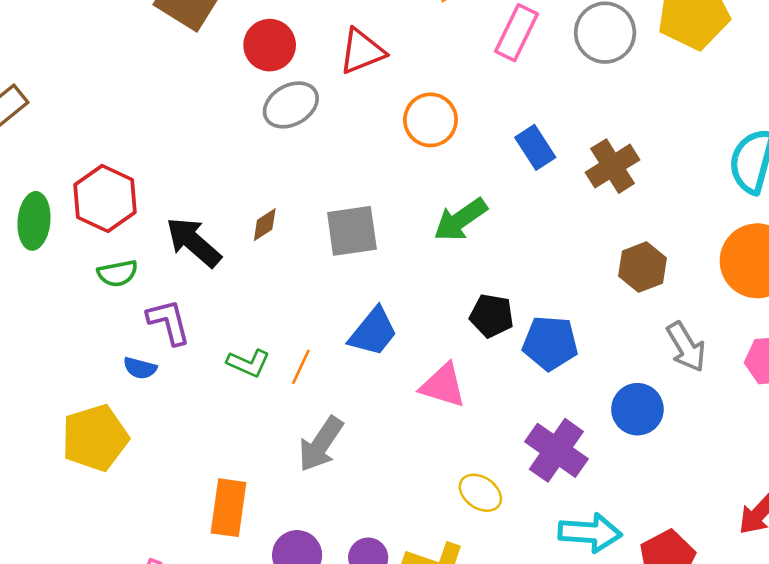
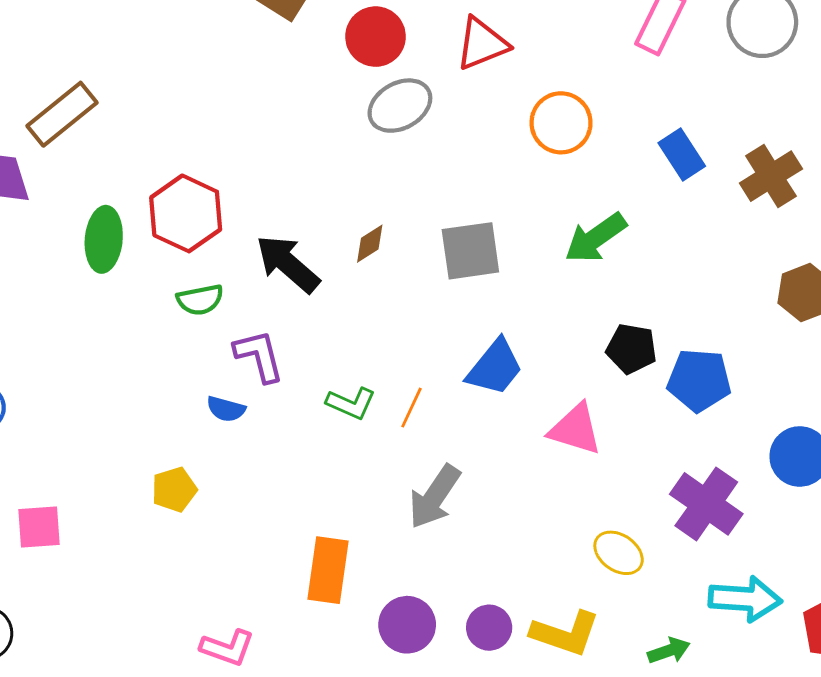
yellow pentagon: (95, 438) -> (174, 490), size x0.6

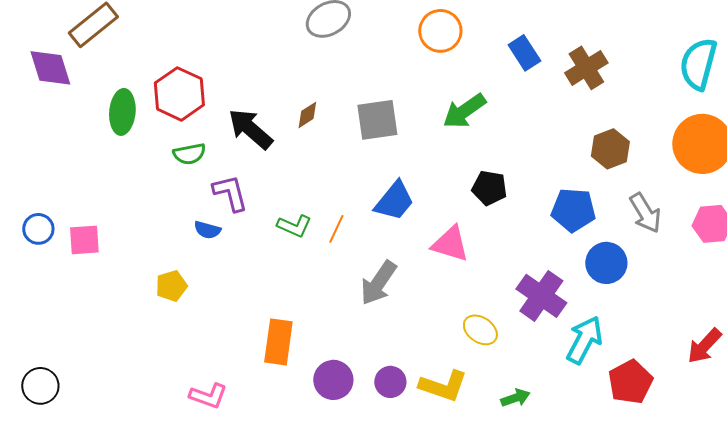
blue pentagon: (699, 380) -> (573, 210), moved
gray arrow: (434, 497) -> (378, 283), moved
pink square: (39, 527) -> (84, 240), moved
cyan arrow: (745, 599) -> (584, 340), moved, turned -66

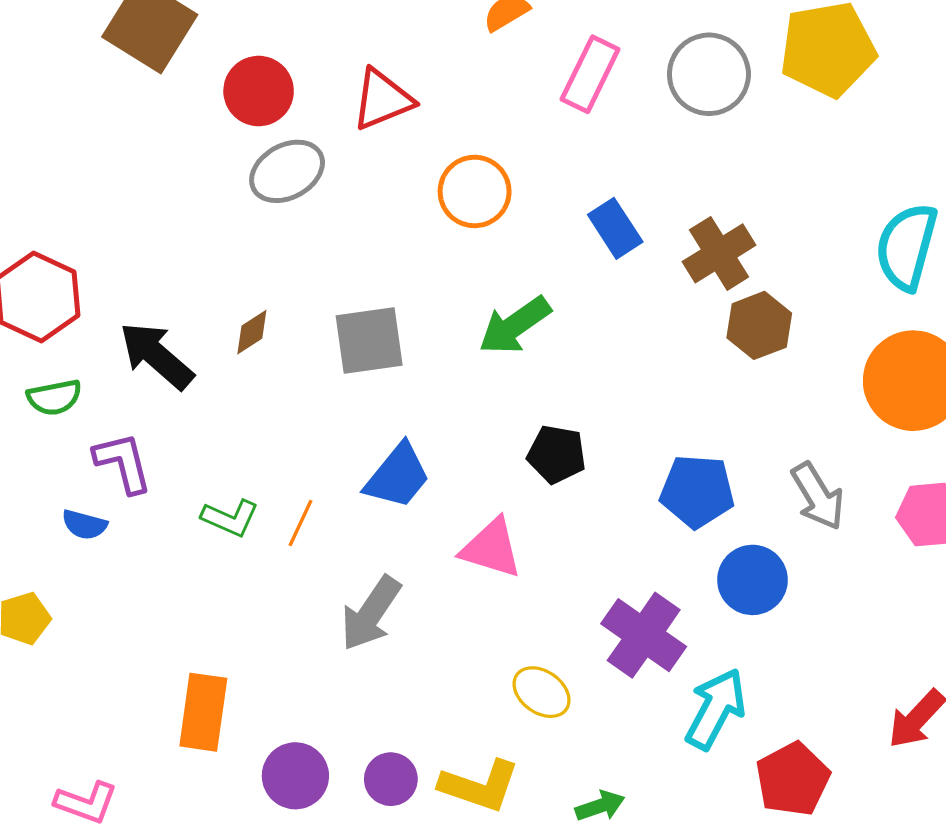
brown hexagon: (610, 149) -> (759, 325), moved

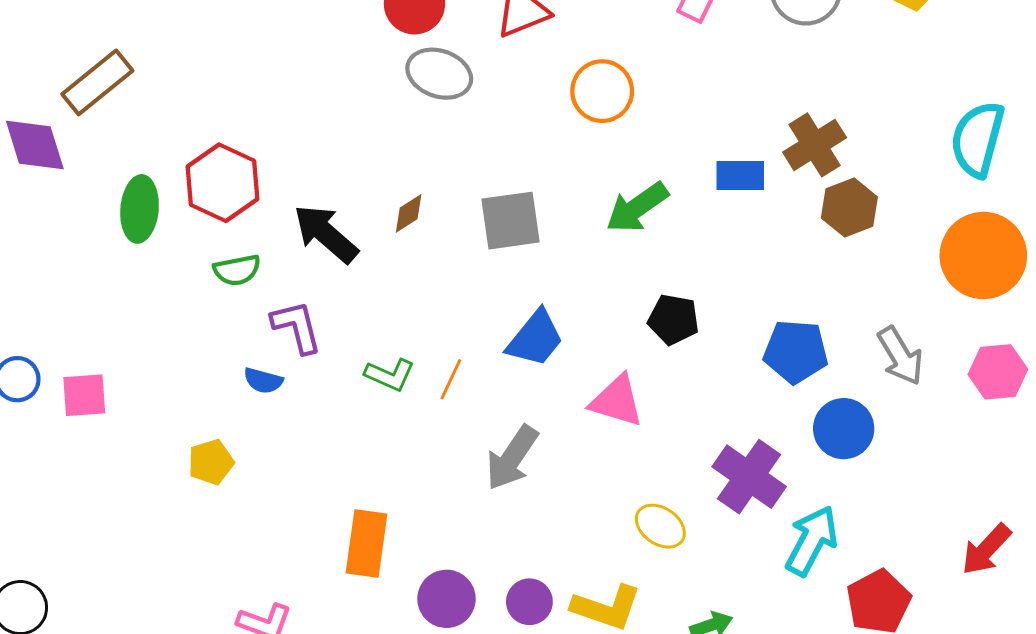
gray ellipse: (287, 171) -> (439, 74), turned 48
blue rectangle: (615, 228) -> (740, 175), moved, turned -57

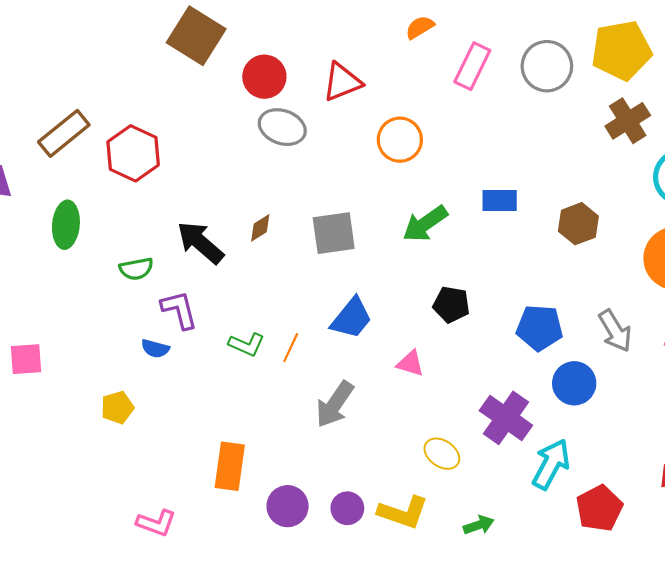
brown rectangle: (97, 82) -> (64, 133), moved
brown cross: (815, 145) -> (628, 121), moved
red hexagon: (222, 183) -> (133, 153), moved
pink triangle: (617, 401) -> (410, 363), size x0.7

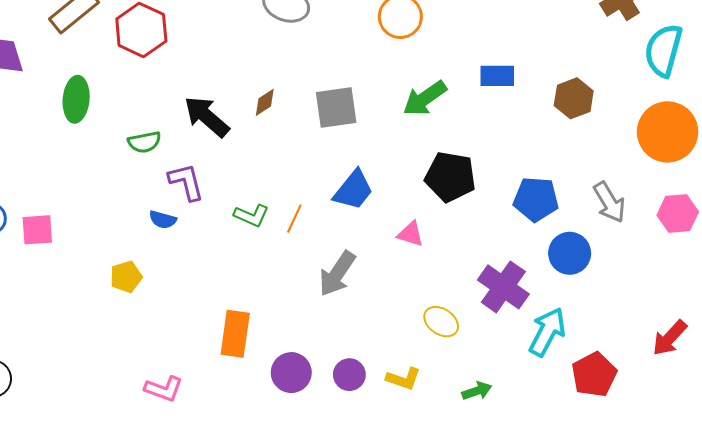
black pentagon: (451, 305) -> (450, 177), size x1.4
yellow L-shape: (403, 512) -> (403, 379), size x0.7

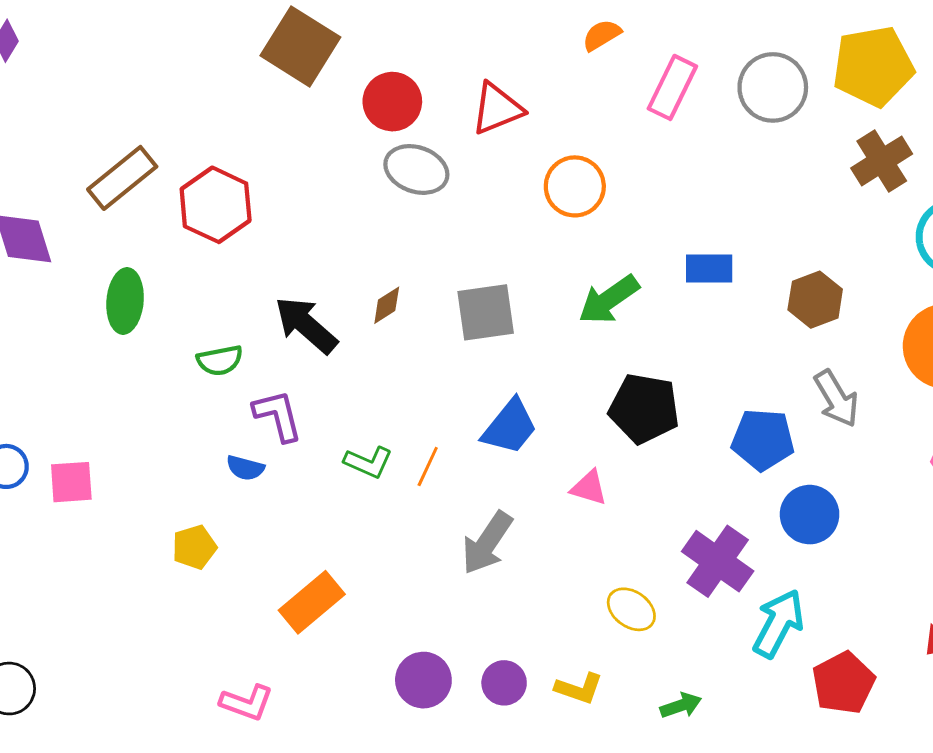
gray arrow: (609, 202) -> (836, 399), moved
orange rectangle: (235, 334) -> (312, 602), moved, turned 42

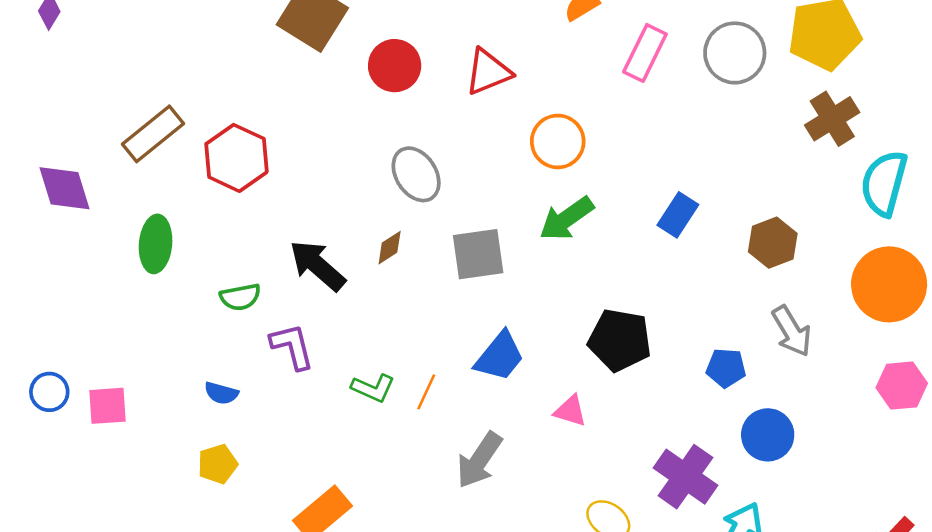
gray ellipse: (416, 169) -> (416, 174), moved, turned 38
blue rectangle: (709, 268) -> (678, 215), turned -57
green arrow: (609, 300) -> (567, 219), moved
blue pentagon: (763, 440) -> (726, 368), size x0.7
blue semicircle: (245, 468) -> (221, 393), moved

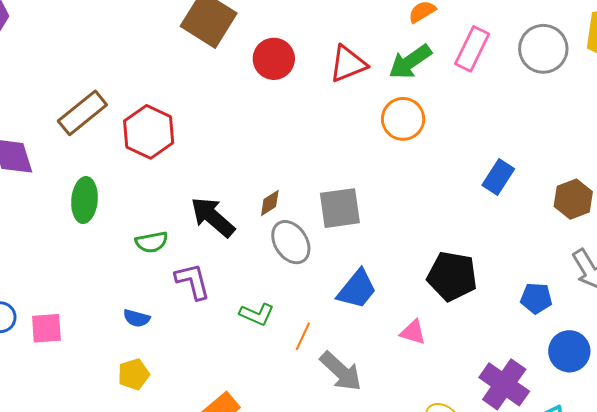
gray ellipse: (416, 174) -> (291, 242), moved
green arrow: (567, 219) -> (410, 62), moved
orange line: (426, 392) -> (303, 336), moved
gray arrow: (479, 460) -> (341, 371), turned -81

